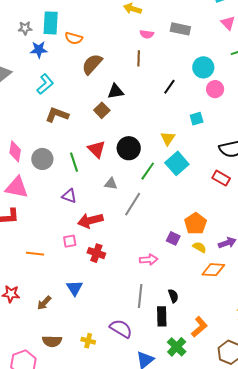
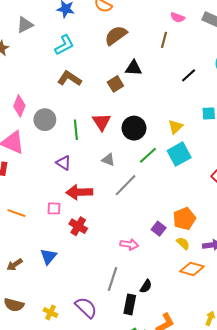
black semicircle: (173, 296) -> (146, 286), turned 40

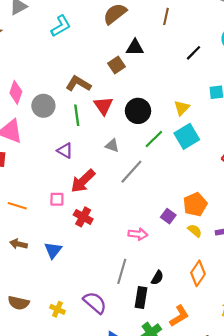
brown L-shape: (69, 79) -> (78, 84), moved
red arrow: (79, 192) -> (83, 181), turned -40
brown arrow: (15, 265) -> (18, 244), moved, turned 49
orange diamond: (192, 269) -> (198, 273), moved, turned -70

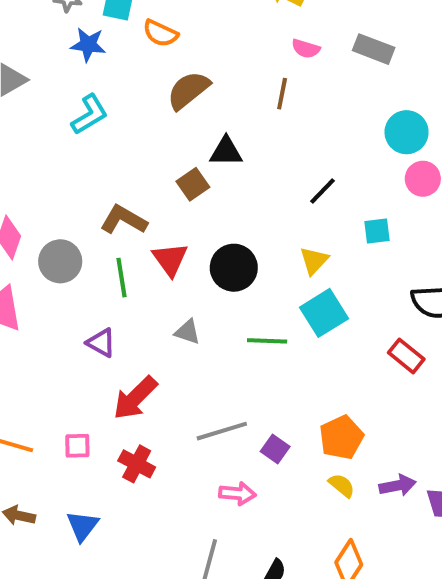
black line: (193, 53) -> (322, 191), moved
green line: (154, 139) -> (267, 341), moved, turned 48
gray line: (131, 172) -> (222, 431), moved, turned 32
pink square: (57, 199) -> (77, 446), moved
purple square: (168, 216) -> (275, 449), moved

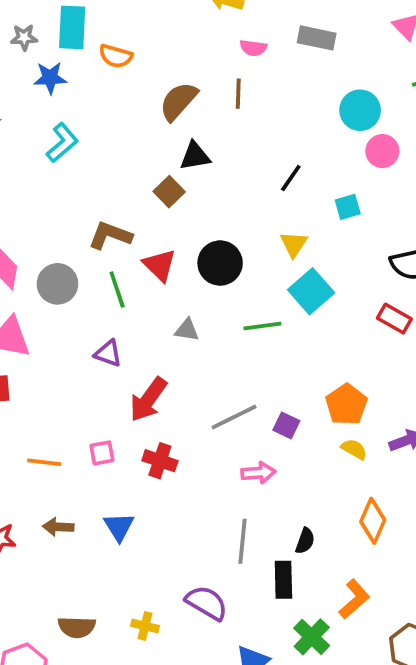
brown semicircle: (188, 90) -> (178, 101), moved

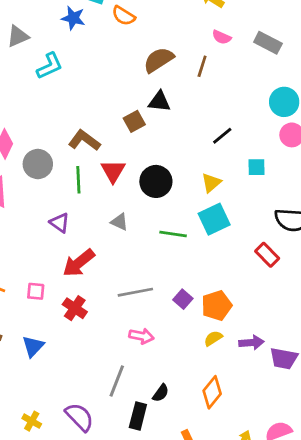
cyan L-shape: (62, 143) -> (50, 66), moved
purple square: (286, 425) -> (183, 299), moved
yellow semicircle: (354, 449) -> (213, 338), turned -78

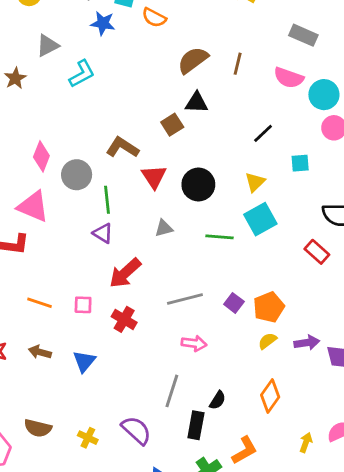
pink semicircle: (222, 37) -> (289, 78), moved, size x1.5
green line: (78, 180) -> (107, 200), moved
gray triangle: (119, 222) -> (164, 228), turned -36

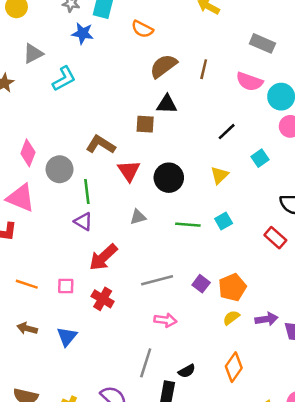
orange semicircle: (154, 18) -> (142, 29), moved
brown square: (172, 125) -> (145, 124), turned 36
cyan square: (300, 163) -> (260, 158), turned -30
cyan square: (260, 219) -> (224, 221), moved, size x0.6
black semicircle: (218, 400) -> (187, 371), turned 30

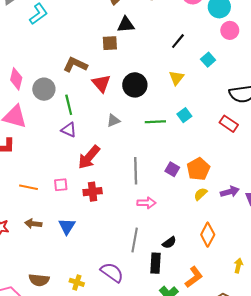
gray line: (157, 280) -> (136, 171), turned -70
red cross: (103, 299) -> (93, 192), turned -30

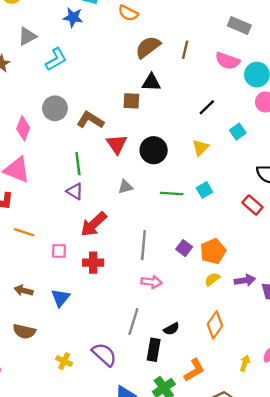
gray circle: (44, 89) -> (55, 108), moved
orange line: (28, 187) -> (24, 232), moved
brown semicircle: (39, 280) -> (24, 331), moved

